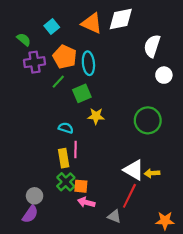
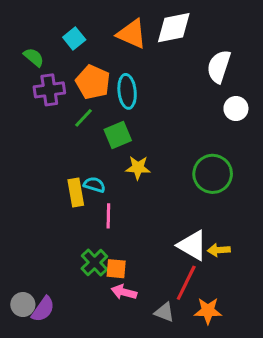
yellow rectangle: (64, 158) -> (76, 193), moved
gray circle: (35, 196) -> (23, 305), moved
orange star: (165, 221) -> (208, 311), moved

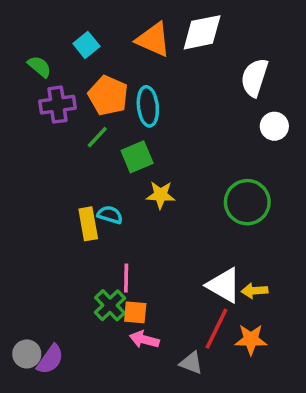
pink line: (108, 216) -> (126, 278), moved
orange star: (208, 311) -> (251, 339), moved

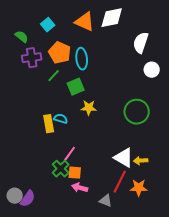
pink line: (126, 278) -> (70, 154), turned 35

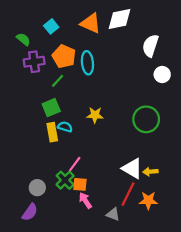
green square: (76, 87) -> (51, 108), moved
pink arrow: (80, 188) -> (85, 200), turned 42
gray circle: (15, 196) -> (37, 188), moved

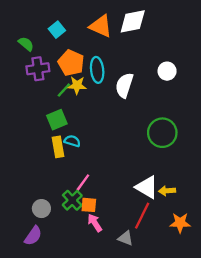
white semicircle: (150, 46) -> (124, 85), moved
white circle: (162, 74) -> (167, 71), moved
yellow star: (95, 115) -> (77, 85), moved
orange star: (148, 200) -> (180, 223), moved

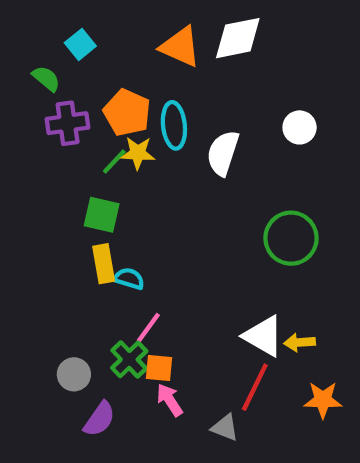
cyan square: (57, 30) -> (80, 44), moved
green square: (57, 120) -> (102, 215), turned 36
cyan semicircle: (72, 141) -> (129, 279), moved
purple semicircle: (33, 236) -> (99, 419), moved

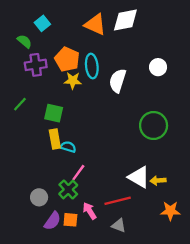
green line: (114, 162) -> (20, 104), moved
orange square: (159, 368) -> (70, 220), moved
red line: (255, 387) -> (118, 201), moved, turned 50

